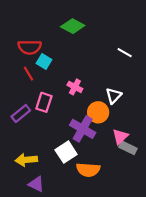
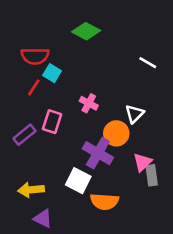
red line: (28, 74) -> (34, 88), turned 64
gray rectangle: (128, 148) -> (152, 175), turned 56
white square: (66, 152) -> (78, 181), turned -30

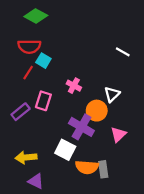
green diamond: (86, 31) -> (36, 16), moved
gray rectangle: (152, 175) -> (103, 169), moved

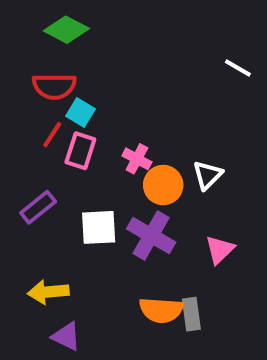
white line: (123, 52) -> (238, 68), moved
pink rectangle: (43, 101) -> (80, 151), moved
orange circle: (97, 111) -> (163, 185), moved
white square: (65, 150) -> (99, 227), moved, turned -30

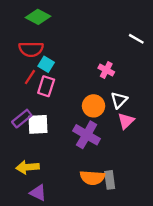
pink cross: (137, 159) -> (106, 70), moved
white square: (99, 227) -> (38, 124), moved
pink triangle: (220, 250) -> (126, 121), moved

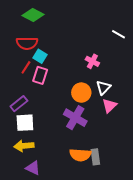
white square: (38, 124) -> (25, 123), moved

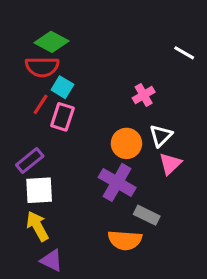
green diamond: (33, 15) -> (52, 42), moved
pink cross: (92, 61) -> (144, 95), turned 32
yellow arrow: (24, 146) -> (37, 226), turned 66
gray rectangle: (95, 157) -> (147, 215), moved, turned -56

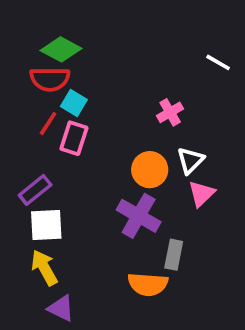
gray rectangle: (147, 215) -> (174, 255), turned 75

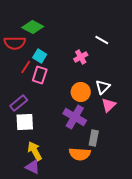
white line: (218, 62) -> (102, 40), moved
red semicircle: (50, 79) -> (15, 43), moved
pink cross: (170, 112) -> (81, 57), moved
yellow arrow: (44, 268) -> (35, 151), moved

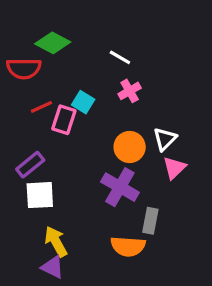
white line: (102, 40) -> (120, 57), moved
cyan square: (40, 56) -> (83, 102), moved
red line: (26, 67) -> (41, 107), turned 32

